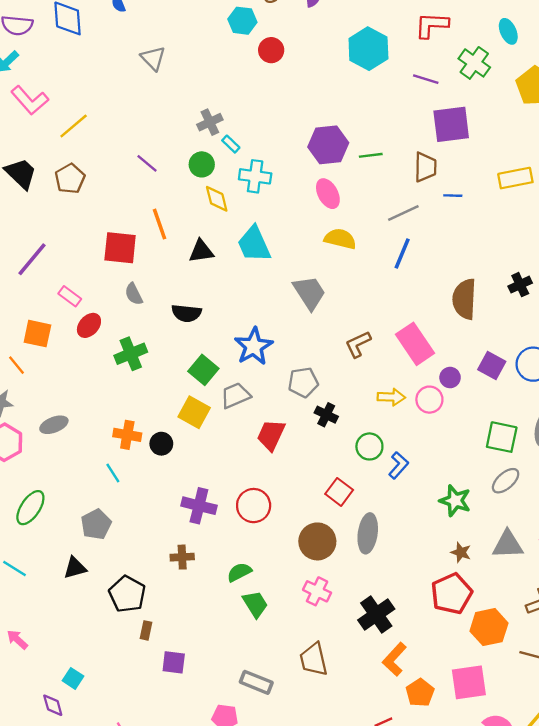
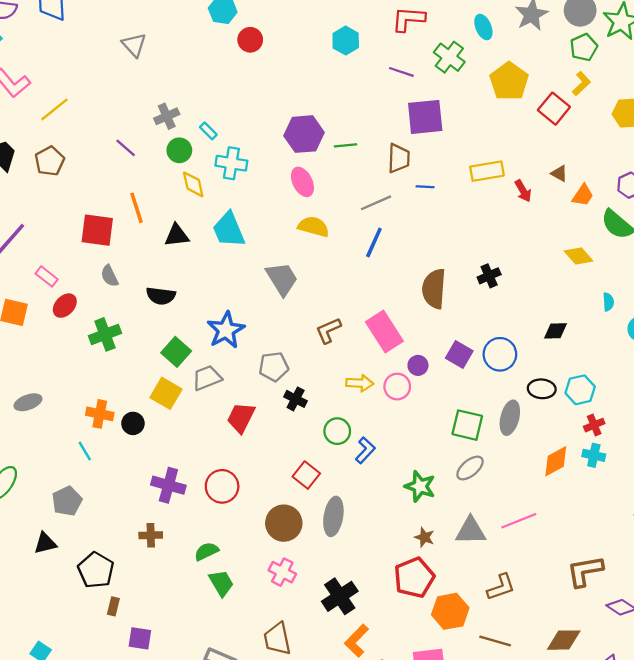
cyan hexagon: (368, 49) -> (346, 41), size x0.7
gray cross: (210, 122) -> (167, 116), moved

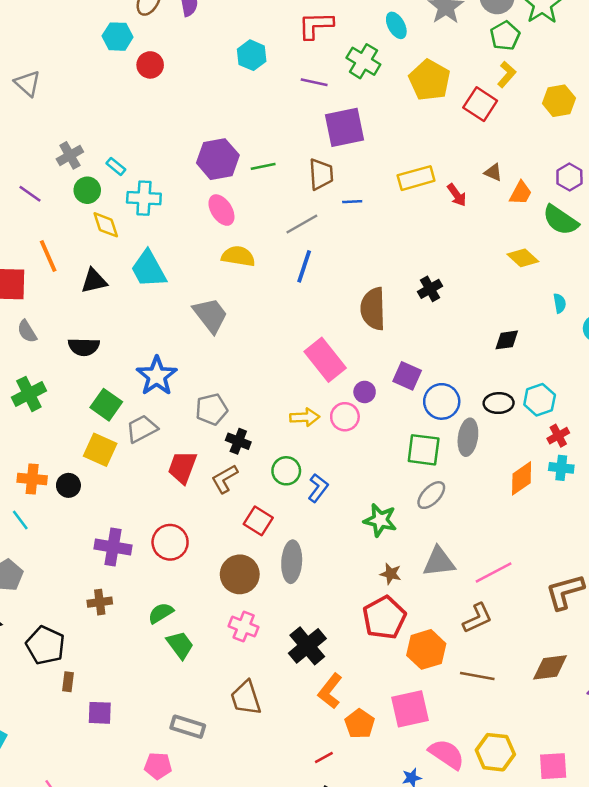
brown L-shape: (328, 330) -> (225, 479), moved
blue circle: (500, 354) -> (442, 401), moved
pink line: (519, 521) -> (494, 573), moved

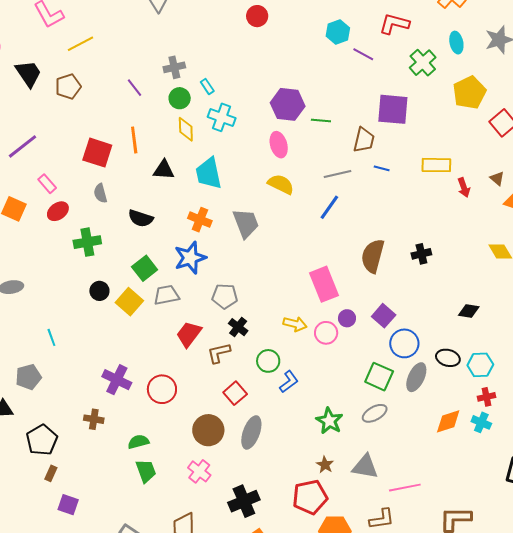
purple line: (314, 82) -> (363, 54), moved
orange cross: (32, 479) -> (200, 220), moved
black circle: (68, 485) -> (99, 291), moved

